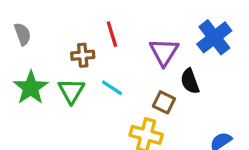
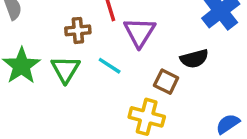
purple triangle: (164, 52) -> (140, 32), moved
black semicircle: (190, 81) -> (194, 59), turned -85

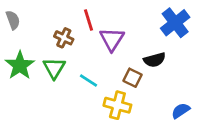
brown cross: (78, 30) -> (64, 38), turned 30
cyan line: (110, 66) -> (89, 80), moved

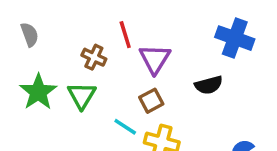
blue cross: (175, 23) -> (235, 38), turned -32
brown square: (133, 78) -> (151, 101), moved, turned 36
cyan line: (89, 80) -> (125, 127), moved

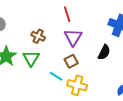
red line: (125, 35) -> (67, 14), moved
black semicircle: (209, 85) -> (104, 52), turned -49

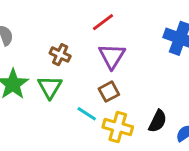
red line: (67, 14) -> (103, 22), turned 70
black semicircle: (104, 52) -> (158, 121), moved

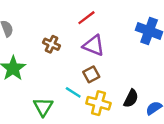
purple triangle: (112, 56) -> (94, 45), turned -40
green triangle: (50, 87) -> (43, 107), moved

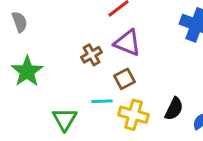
brown cross: (52, 44) -> (92, 55), moved, turned 35
cyan line: (73, 92) -> (102, 101), turned -35

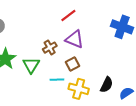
green triangle: (65, 119) -> (31, 65), moved

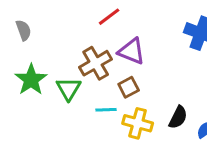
red line: (68, 15) -> (109, 17), moved
brown cross: (50, 48) -> (96, 63), size x1.5

